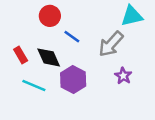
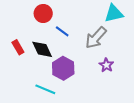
cyan line: (34, 86) -> (45, 89), moved

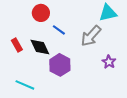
purple star: (106, 65) -> (109, 62), moved
cyan line: (45, 89) -> (25, 85), moved

